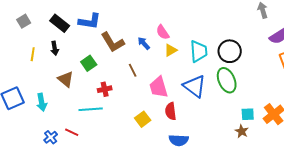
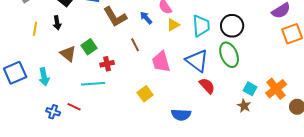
green square: (89, 63) -> (89, 47), moved
red semicircle: (171, 111) -> (207, 86), moved, turned 144
cyan square: (248, 114) -> (250, 89), turned 32
blue cross: (51, 137) -> (53, 112), turned -32

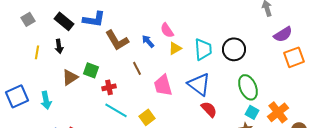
green square: (89, 47) -> (91, 70), turned -35
brown triangle: (68, 54) -> (70, 77), turned 48
green ellipse: (229, 55) -> (248, 87), moved
cyan line: (93, 84) -> (116, 110), moved, turned 35

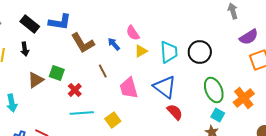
red cross: (109, 87) -> (75, 90), turned -32
cyan line: (116, 110) -> (82, 113), turned -35
orange cross: (278, 112) -> (244, 98), moved

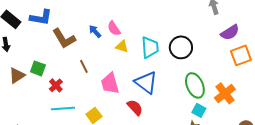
blue arrow: (114, 44) -> (95, 31), moved
yellow triangle: (141, 51) -> (122, 46), turned 48
red semicircle: (175, 112) -> (135, 107), moved

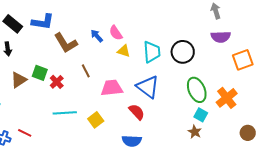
purple semicircle: (230, 32) -> (221, 37), moved, turned 30
pink trapezoid: (110, 83) -> (112, 88), turned 100
red cross: (56, 85) -> (57, 82), moved

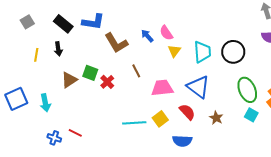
yellow triangle: (124, 51) -> (174, 51), turned 48
cyan line: (65, 113) -> (134, 123), moved
yellow square: (96, 120) -> (160, 119), moved
brown star: (195, 132) -> (216, 118), moved

